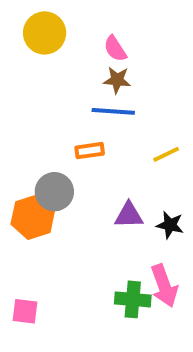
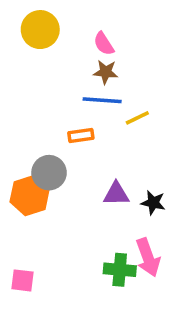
yellow line: (166, 154) -> (137, 118), moved

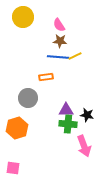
yellow line: (137, 118) -> (75, 56), moved
orange hexagon: (30, 196) -> (17, 128), moved
green cross: (120, 270) -> (68, 124), moved
pink square: (23, 280) -> (13, 168), moved

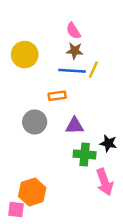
yellow circle: (23, 17) -> (25, 55), moved
yellow line: (75, 56) -> (93, 70), turned -40
purple triangle: (66, 110) -> (75, 126), moved
orange hexagon: (17, 128) -> (32, 192), moved

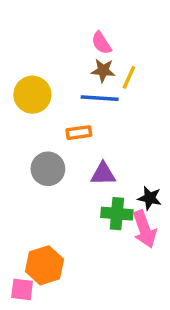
yellow circle: (25, 55) -> (32, 95), moved
yellow line: (93, 70) -> (129, 77), moved
pink arrow: (105, 182) -> (144, 229), moved

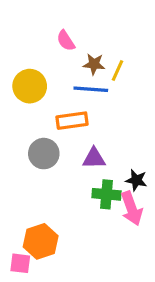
pink semicircle: (101, 43) -> (66, 41), moved
orange rectangle: (79, 133) -> (72, 121), size x1.4

